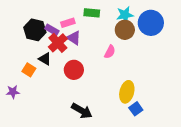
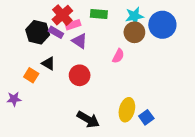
red cross: (58, 43) -> (62, 15), moved
yellow ellipse: (127, 92) -> (127, 110), moved

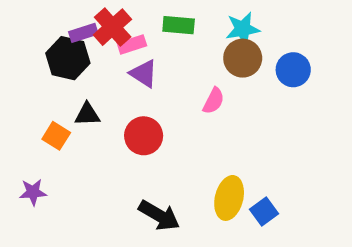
blue circle: (162, 25) -> (293, 70), moved, size x0.7
purple rectangle: (56, 32) -> (83, 33), moved, turned -48
black triangle: (48, 63) -> (87, 114), turned -32
purple star: (14, 99) -> (33, 192), moved

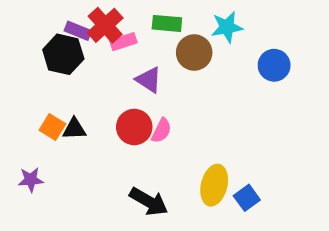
purple rectangle: (83, 33) -> (78, 31), turned 40
brown circle: (243, 58) -> (194, 53), moved
purple triangle: (144, 74) -> (149, 80), moved
pink semicircle: (214, 101) -> (161, 131), moved
black triangle: (87, 114) -> (74, 129), moved

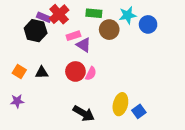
pink rectangle: (123, 42) -> (73, 36), moved
blue circle: (274, 65) -> (148, 24), moved
orange square: (52, 127) -> (19, 71), moved

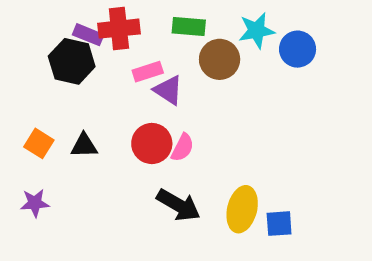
red cross: (59, 14) -> (119, 29), turned 36
blue square: (139, 111) -> (279, 224), turned 32
black arrow: (84, 113) -> (178, 205), moved

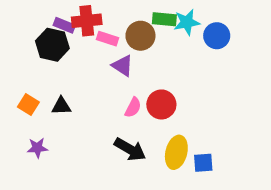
green rectangle: (189, 26) -> (164, 19), moved
brown circle: (220, 59) -> (140, 36), moved
pink rectangle: (148, 72) -> (108, 39), moved, turned 36
red circle: (152, 143) -> (161, 104), moved
purple star: (35, 203) -> (37, 148), moved

